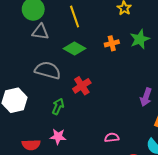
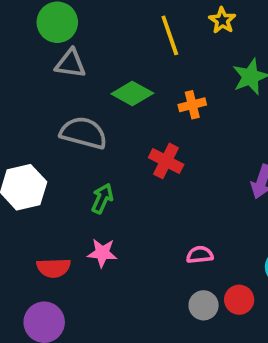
yellow line: (75, 16) -> (170, 35), moved
orange cross: (112, 43) -> (192, 105), moved
red cross: (82, 86) -> (166, 161), moved, turned -30

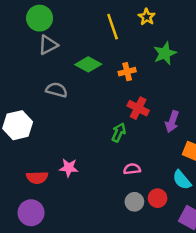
gray triangle: (70, 63) -> (48, 45), turned -35
gray semicircle: (84, 133) -> (57, 90), size x0.7
red cross: (166, 161) -> (138, 108), moved
green arrow: (102, 198) -> (119, 132), moved

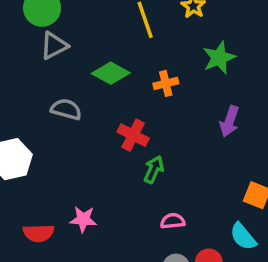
red cross: (138, 108) -> (133, 135), moved
purple arrow: (172, 122) -> (229, 121), moved

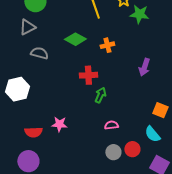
gray triangle: (54, 46) -> (27, 27), moved
green star: (219, 58) -> (139, 14), moved, turned 30
gray semicircle: (66, 109) -> (39, 53), moved
red cross: (133, 135) -> (88, 75), turned -30

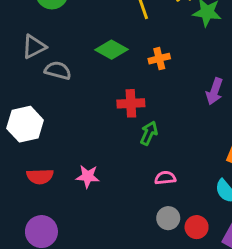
gray triangle: (27, 27) -> (34, 47), moved
red semicircle: (33, 132) -> (40, 176), moved
red circle: (132, 149) -> (197, 227), moved

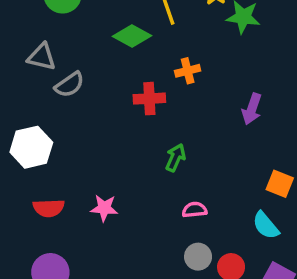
gray triangle: (34, 47) -> (42, 57), turned 40
green diamond: (112, 50) -> (132, 36), moved
gray semicircle: (58, 70) -> (69, 85), turned 130
red cross: (131, 103) -> (149, 99), moved

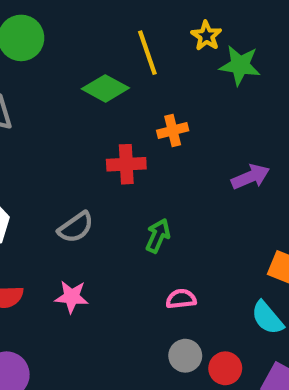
gray semicircle: (69, 85) -> (76, 227), moved
purple arrow: (252, 109) -> (250, 177), turned -132

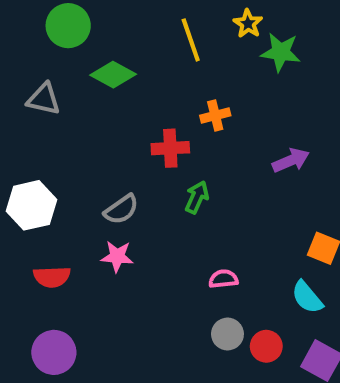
green diamond: (105, 88) -> (113, 75), moved
green arrow: (158, 236) -> (197, 197), moved
pink star: (72, 297) -> (117, 256), moved

